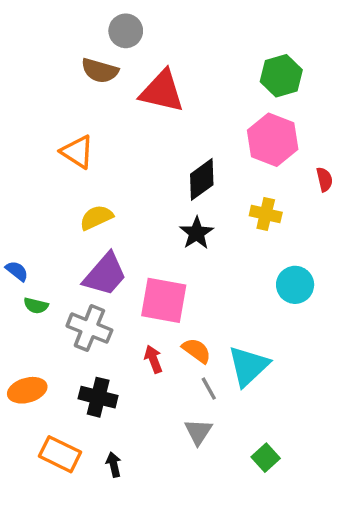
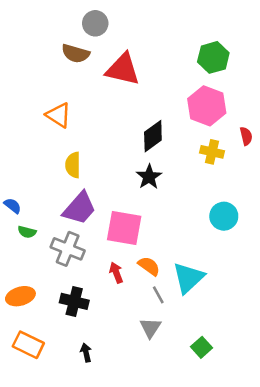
yellow cross: (266, 214) -> (212, 152), moved
yellow semicircle: (96, 217) -> (73, 165), turned -65
orange rectangle: (60, 454) -> (28, 345), moved

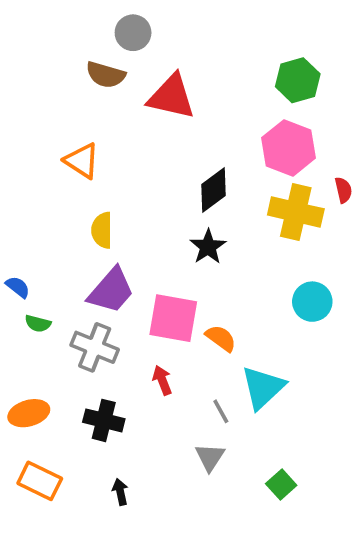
yellow cross: (212, 152) -> (296, 212), size x1.6
orange semicircle: (149, 266) -> (221, 338), moved

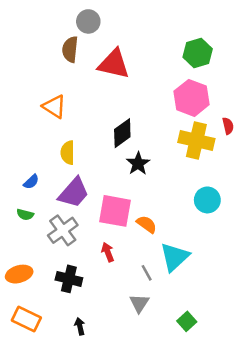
brown semicircle: (106, 75) -> (70, 49), turned 80
black diamond: (214, 190) -> (122, 133), moved
blue semicircle: (18, 287) -> (31, 182), moved, turned 98
gray cross: (95, 347) -> (63, 230), turned 32

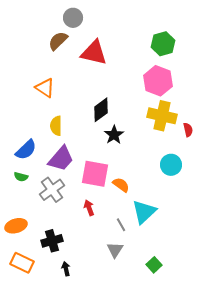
brown semicircle: (70, 49) -> (58, 41), turned 40
red semicircle: (228, 126) -> (188, 130), moved
blue semicircle: (31, 182) -> (26, 150), size x1.6
black cross: (69, 279) -> (52, 241), moved, turned -30

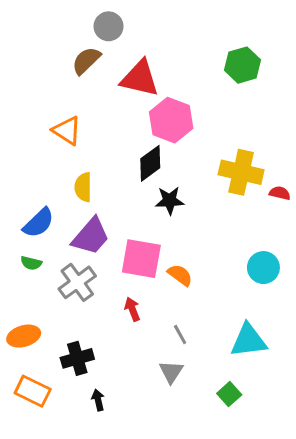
pink hexagon: (158, 81) -> (171, 120), moved
red semicircle: (188, 130) -> (280, 193), turned -64
black star: (114, 135) -> (170, 201), turned 30
cyan circle: (171, 165) -> (263, 268), moved
cyan triangle: (144, 212) -> (249, 341), moved, turned 36

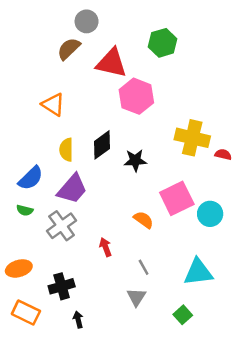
green hexagon: (243, 65) -> (163, 43), moved
black diamond: (150, 163) -> (102, 145), moved
pink square: (141, 259) -> (177, 198), moved, turned -36

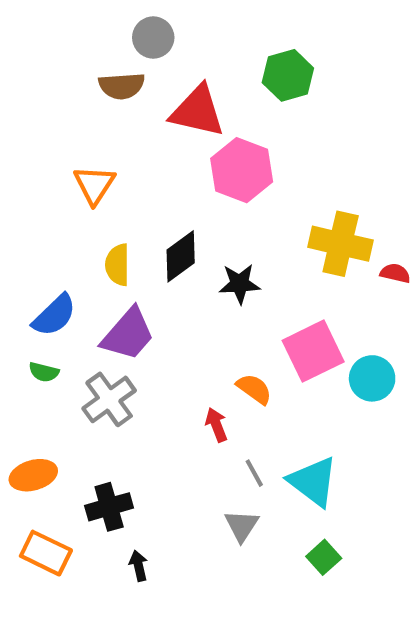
brown semicircle: (69, 49) -> (122, 86), turned -140
orange triangle: (53, 105) -> (94, 185), turned 30
red arrow: (106, 247) -> (216, 425), moved
cyan triangle: (198, 272) -> (313, 482), moved, turned 44

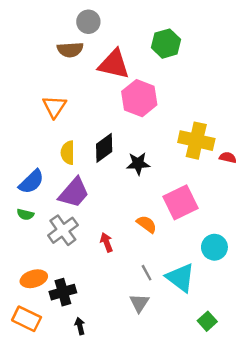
cyan circle: (372, 378) -> (214, 247), moved
red arrow: (216, 425) -> (107, 242), moved
orange ellipse: (33, 475) -> (34, 279), moved
green square: (324, 557) -> (207, 321), moved

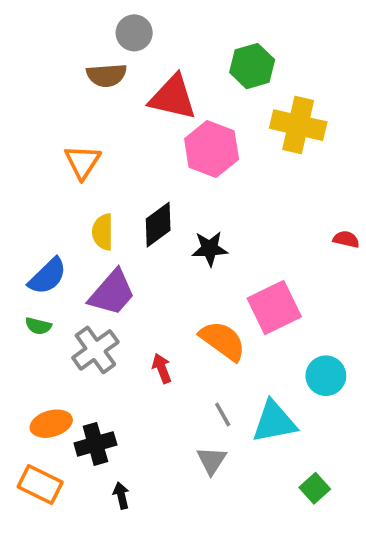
yellow cross: (196, 141) -> (298, 125), moved
orange semicircle: (147, 224) -> (223, 341), size x1.5
cyan triangle: (181, 278) -> (274, 422), turned -48

